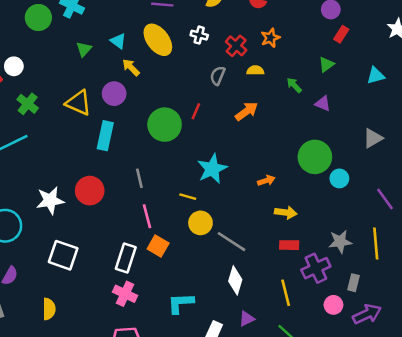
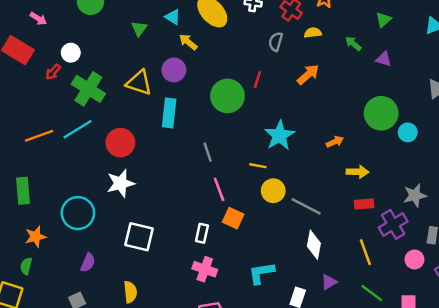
green cross: (28, 104) -> (88, 89), size x1.5
red circle: (90, 191) -> (120, 143), moved
white rectangle: (126, 258) -> (202, 233), size x0.7

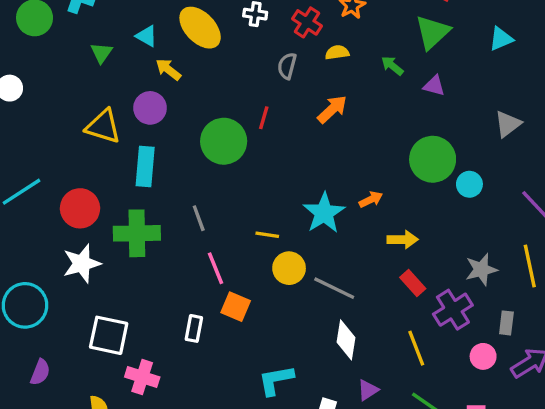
green triangle: (383, 20) -> (432, 32), size x1.6
green cross: (88, 89) -> (137, 233), moved, turned -32
cyan star: (279, 135) -> (324, 213), moved
red rectangle: (364, 204) -> (413, 283), turned 54
pink cross: (205, 269) -> (142, 377), moved

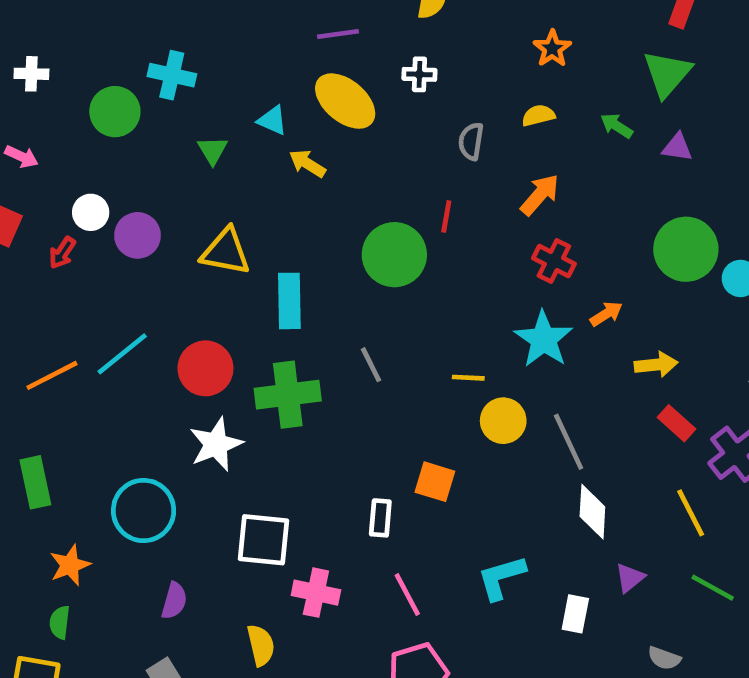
red cross: (307, 22) -> (554, 261), moved
purple circle: (150, 108) -> (137, 235), moved
pink line: (215, 268) -> (407, 595), moved
gray line: (334, 288) -> (569, 442), turned 45

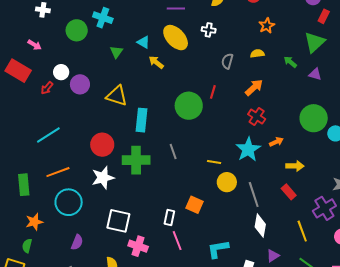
cyan line: (122, 354) -> (48, 135), moved
orange line: (52, 375) -> (58, 172), moved
red rectangle: (676, 423) -> (289, 192), moved
pink line: (407, 595) -> (177, 241), moved

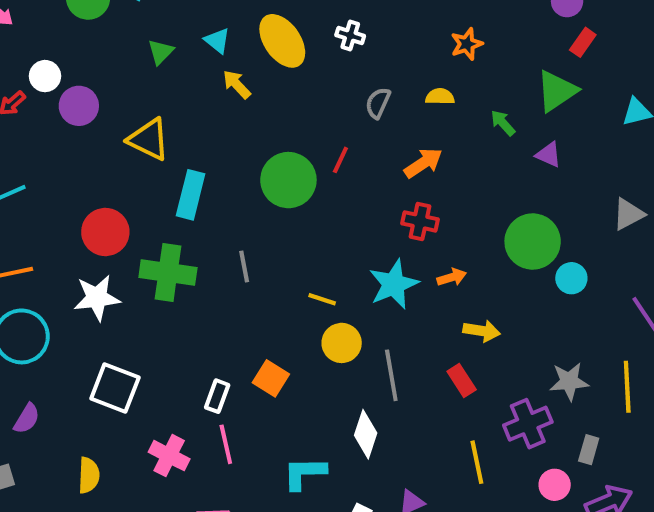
red cross: (257, 117) -> (420, 221), turned -30
white diamond: (260, 226) -> (366, 434), moved
pink cross: (138, 246) -> (169, 456), moved

